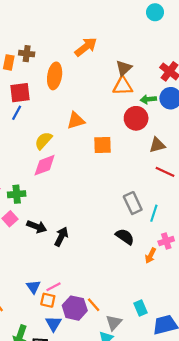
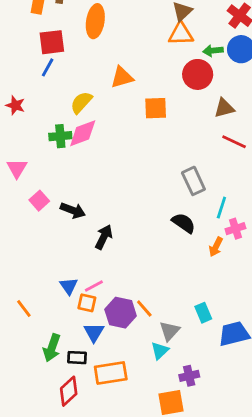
green cross: (17, 194) -> (60, 136), moved
cyan line: (154, 213) -> (221, 208), moved
black arrow: (61, 237) -> (104, 237), moved

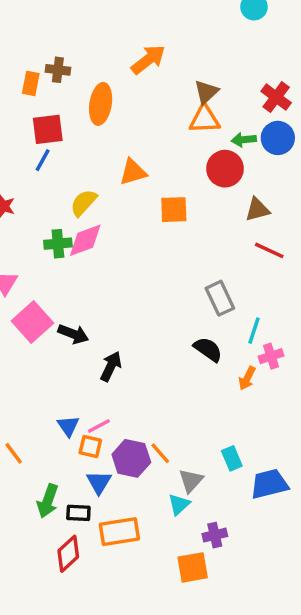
pink square: (39, 201) -> (32, 322), size x1.6

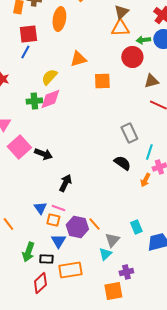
black arrow: (111, 366) -> (65, 183), moved
pink line: (99, 426) -> (58, 208), turned 48

